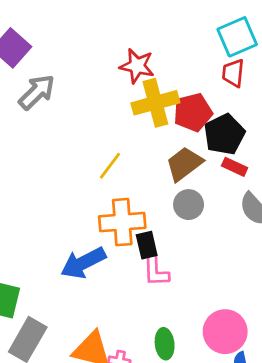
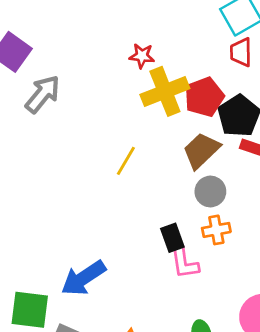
red star: (137, 66) -> (142, 56), size x0.7
orange cross: (122, 222) -> (216, 230), moved, size x0.6
blue arrow: (83, 263) -> (83, 278), moved

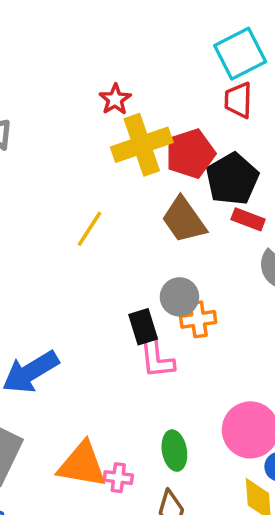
red star: (142, 56) -> (115, 99), turned 30
brown trapezoid: (201, 150) -> (184, 220), turned -84
gray circle: (210, 192) -> (179, 297), moved

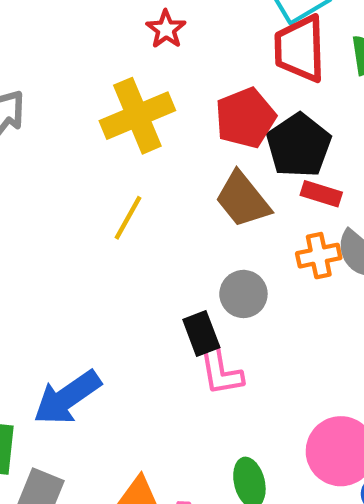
red star: (115, 99) -> (166, 29), moved
red trapezoid: (238, 100) -> (300, 49), size x1.5
yellow cross: (142, 145) -> (137, 116), moved
orange cross: (198, 319) -> (319, 256), moved

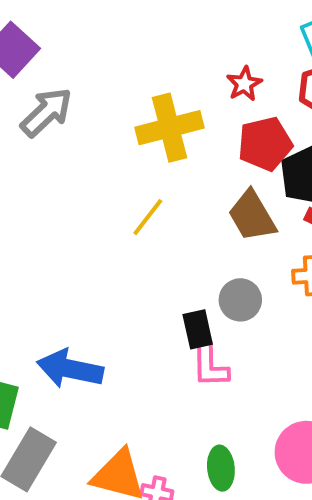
red star: (166, 29) -> (244, 84), moved
blue arrow: (67, 398) -> (70, 369), turned 38

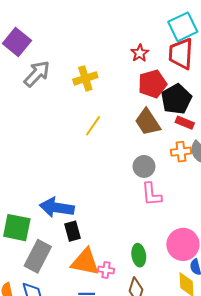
yellow cross: (170, 128) -> (85, 78), moved, size x0.7
black rectangle: (198, 329) -> (73, 231), moved
pink L-shape: (210, 365) -> (152, 194), moved

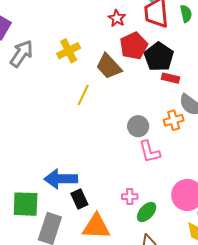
brown trapezoid: (148, 122) -> (109, 66), moved
orange cross: (181, 152) -> (174, 120), moved
green ellipse: (139, 255) -> (147, 212), turned 60
pink cross: (106, 270) -> (130, 197), moved

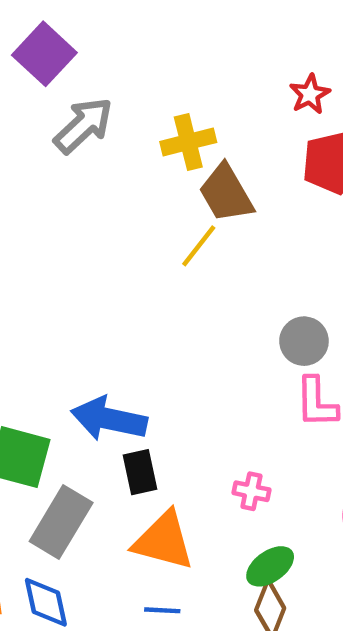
brown trapezoid: (109, 66) -> (226, 193), moved
green ellipse: (147, 212) -> (270, 566), moved

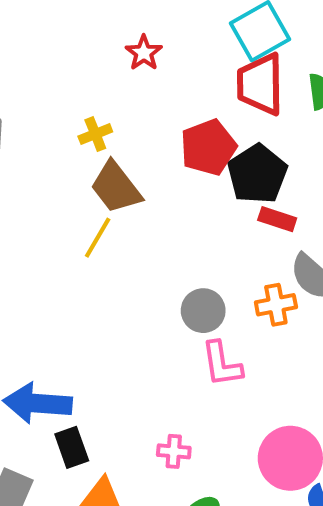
red star: (310, 94) -> (144, 53), moved
yellow cross: (188, 142) -> (95, 134), moved, size x0.7

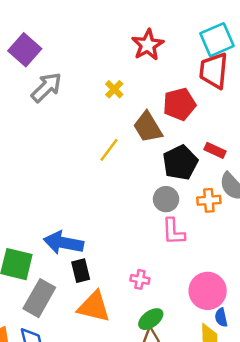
red star: (144, 53) -> (148, 45), size x1.5
yellow cross: (95, 134) -> (114, 89), turned -30
black pentagon: (257, 174) -> (180, 163), moved
brown trapezoid: (116, 187) -> (148, 127), moved

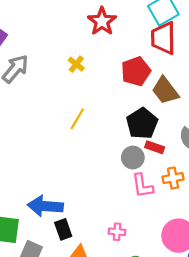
brown trapezoid: (148, 127) -> (165, 91), moved
red rectangle: (215, 150) -> (155, 147), moved
orange cross: (209, 200) -> (173, 178), moved

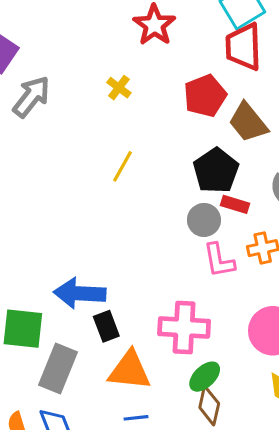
pink cross: (117, 232) -> (184, 328), size x2.0

